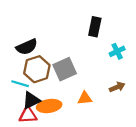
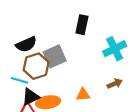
black rectangle: (95, 27) -> (82, 25), moved
cyan cross: (117, 51) -> (115, 49), size x1.5
gray square: (65, 69) -> (55, 56), moved

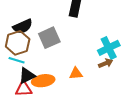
cyan cross: (115, 49) -> (109, 48), moved
brown hexagon: (36, 66) -> (18, 43), moved

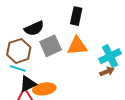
black semicircle: (23, 26) -> (34, 28), moved
orange triangle: (76, 74) -> (77, 46), moved, size x1.5

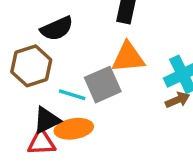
gray square: (51, 46) -> (103, 85), moved
cyan line: (18, 68) -> (72, 95), moved

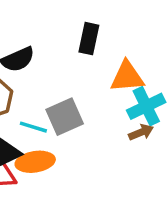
orange triangle: (128, 57) -> (127, 77), moved

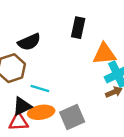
gray square: (65, 117) -> (72, 117), moved

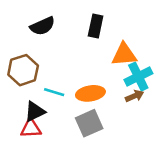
black semicircle: (29, 42) -> (42, 26), moved
orange ellipse: (41, 112) -> (90, 93), moved

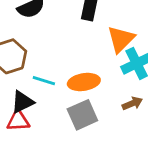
orange triangle: (124, 55) -> (121, 39), turned -40
brown arrow: (134, 96) -> (132, 103), moved

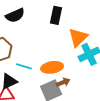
brown arrow: (132, 103) -> (63, 82), moved

